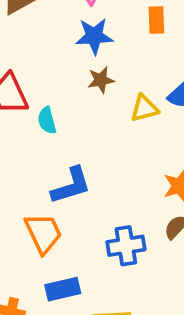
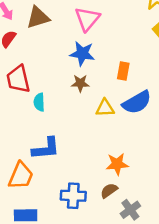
orange rectangle: (156, 20) -> (123, 71), moved
orange trapezoid: (43, 233) -> (21, 176), turned 36

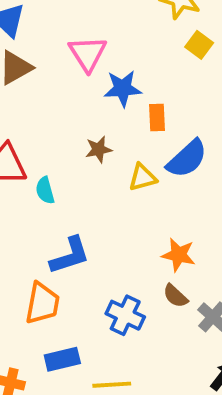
blue star: (82, 53) -> (123, 88), moved
orange star: (117, 164) -> (178, 255), turned 30
brown semicircle: (109, 191) -> (175, 296), turned -90
blue cross: (73, 196) -> (125, 315), turned 35

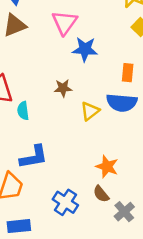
orange rectangle: (157, 118) -> (128, 73), moved
blue semicircle: (187, 159) -> (122, 103), turned 40
yellow triangle: (142, 177) -> (90, 111), turned -30

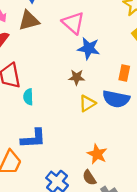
pink triangle: (65, 23) -> (73, 23), turned -30
brown star: (63, 88) -> (77, 77), moved

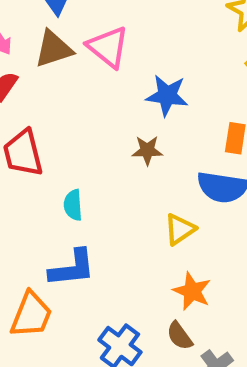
pink triangle: (73, 23) -> (108, 47), moved
cyan semicircle: (28, 97) -> (73, 205), moved
yellow triangle: (87, 103) -> (180, 229), moved

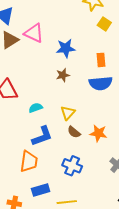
cyan semicircle: (73, 205) -> (36, 108), turned 88
yellow triangle: (180, 229) -> (68, 113), moved
brown semicircle: (180, 336) -> (74, 132), moved

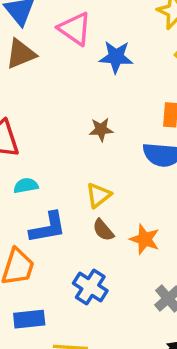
pink triangle: (34, 33) -> (75, 29), moved
blue star: (66, 48) -> (116, 57), moved
cyan semicircle: (36, 108) -> (26, 186), moved

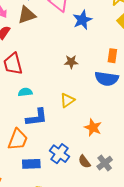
blue star: (116, 57) -> (82, 20), turned -30
brown semicircle: (103, 230) -> (84, 162), moved
blue rectangle: (29, 319) -> (31, 164), moved

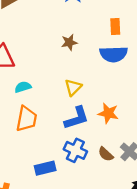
blue L-shape: (37, 117) -> (77, 118), moved
orange trapezoid: (18, 139) -> (26, 119), moved

